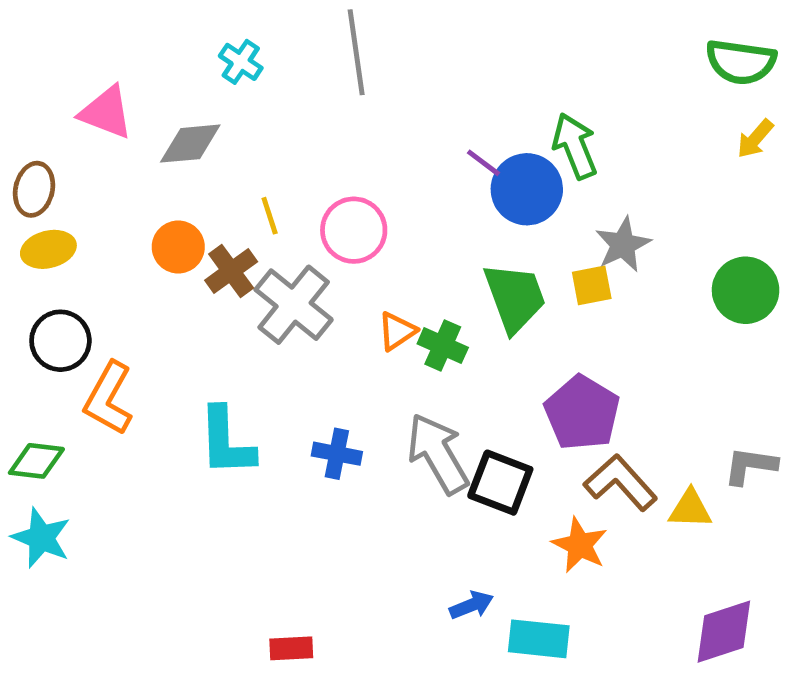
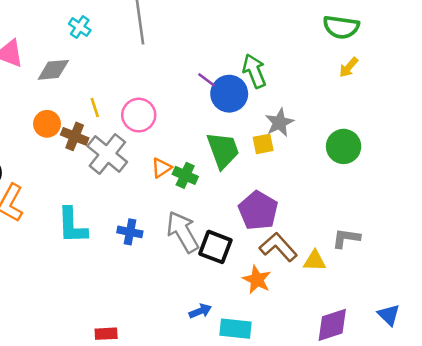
brown cross: (231, 271) -> (75, 136), turned -32

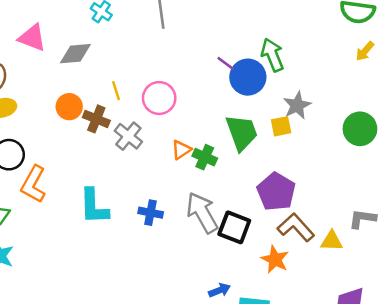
gray cross: (107, 154) -> (128, 136), size x0.7

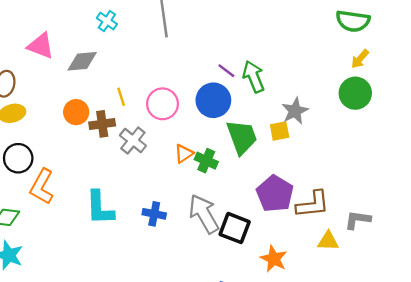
green arrow: (272, 55) -> (254, 77), moved
blue circle: (248, 77) -> (213, 100), moved
brown cross: (96, 119) -> (102, 124), turned -30
green circle: (360, 129) -> (355, 93), moved
brown L-shape: (296, 227) -> (313, 204), moved, turned 126

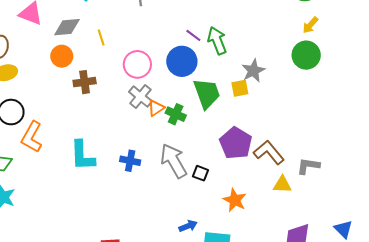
yellow line: (121, 97) -> (101, 37), moved
orange circle: (76, 112) -> (62, 56), moved
gray cross: (133, 140) -> (140, 97), moved
brown L-shape: (313, 204) -> (269, 152), turned -124
black square: (235, 228) -> (201, 173), size x0.6

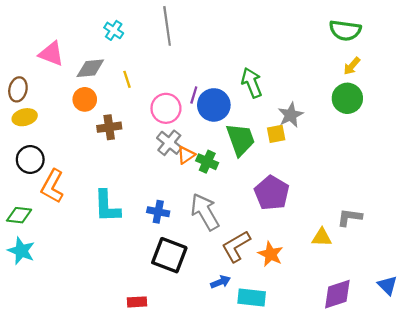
purple line: (193, 35) -> (194, 95), moved, turned 70
brown L-shape: (269, 152) -> (236, 246), moved, turned -80
black square: (201, 173) -> (169, 255), moved, size x2.0

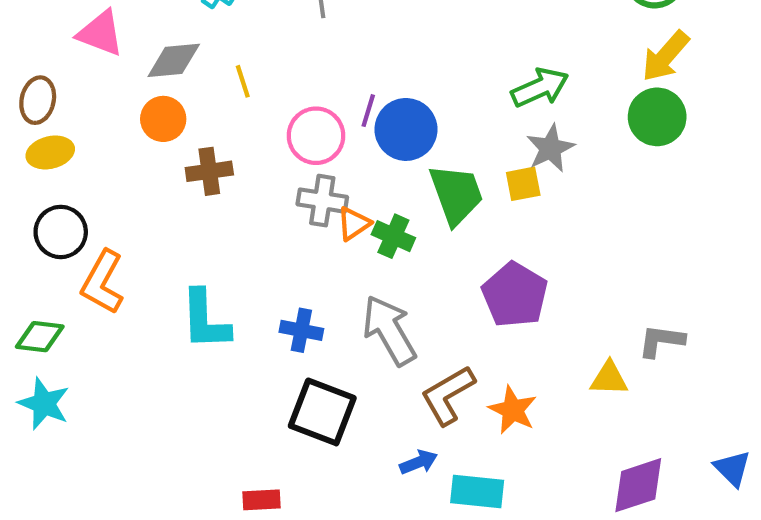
yellow arrow: (352, 66) -> (665, 56), size x1.5
green arrow: (252, 83) -> (540, 88), moved, turned 88
gray cross: (169, 143) -> (322, 201), turned -30

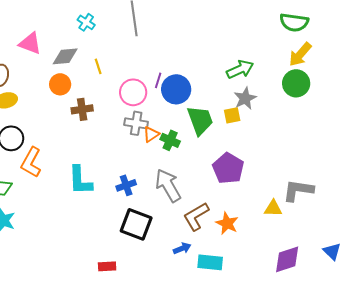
blue cross: (301, 330) -> (126, 185), turned -30
gray L-shape: (661, 341) -> (298, 190), size x1.4

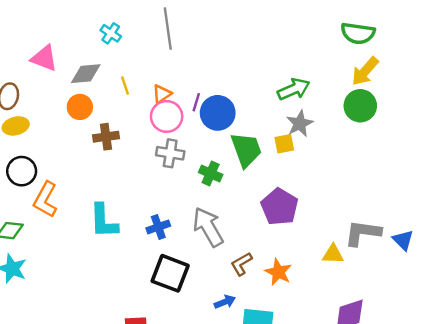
orange triangle: (151, 134) -> (162, 94), moved
brown L-shape: (196, 216) -> (241, 264), size x0.7
blue triangle: (332, 251) -> (403, 240), moved

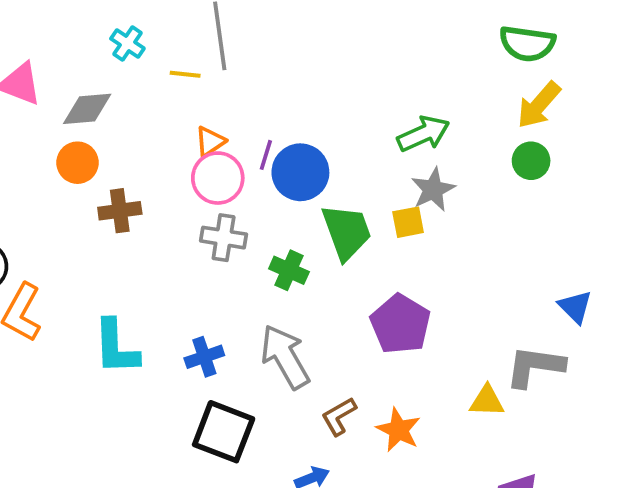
yellow line: (125, 86) -> (185, 74), moved, turned -66
green circle: (360, 106) -> (531, 161), size x0.7
blue triangle: (403, 240) -> (575, 307), moved

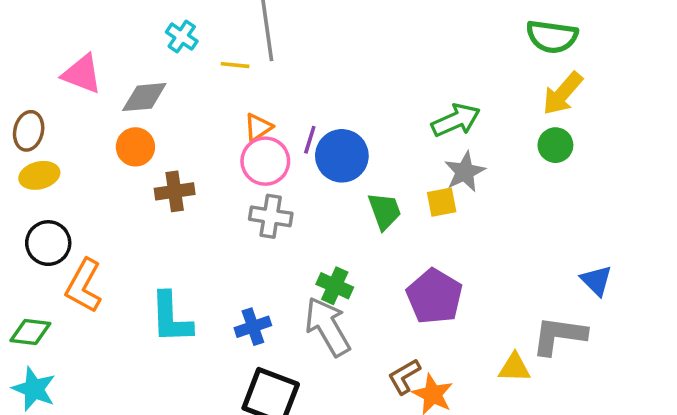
green trapezoid: (347, 232) -> (385, 211), size x0.7
green cross: (289, 270) -> (335, 286), moved
brown L-shape: (339, 416) -> (404, 377), moved

